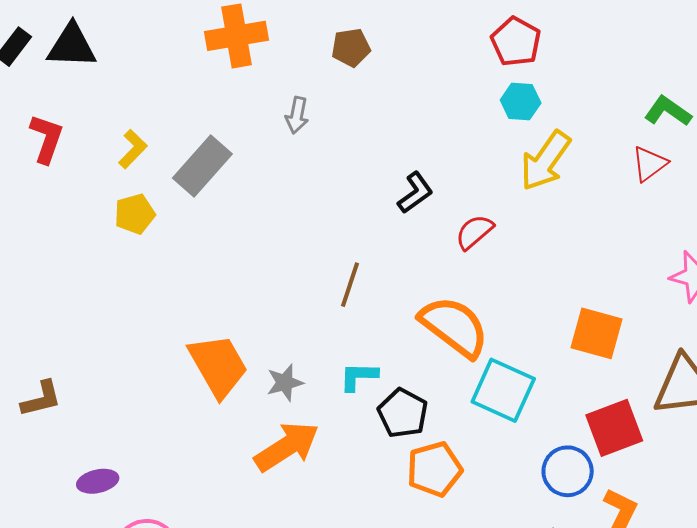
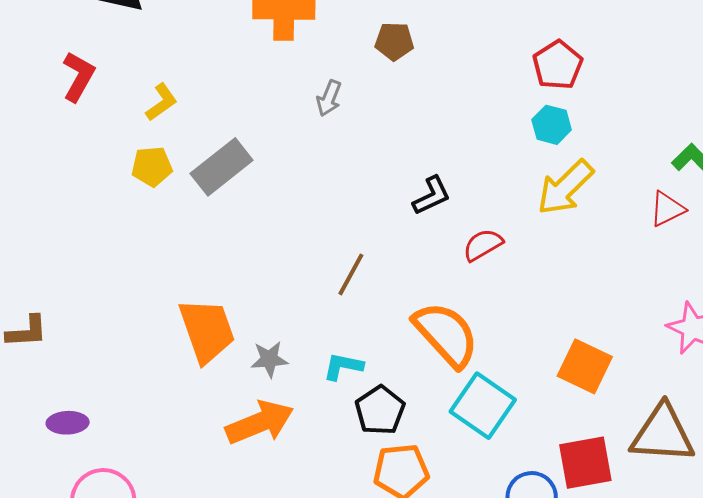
gray rectangle: (202, 166) -> (222, 167), moved

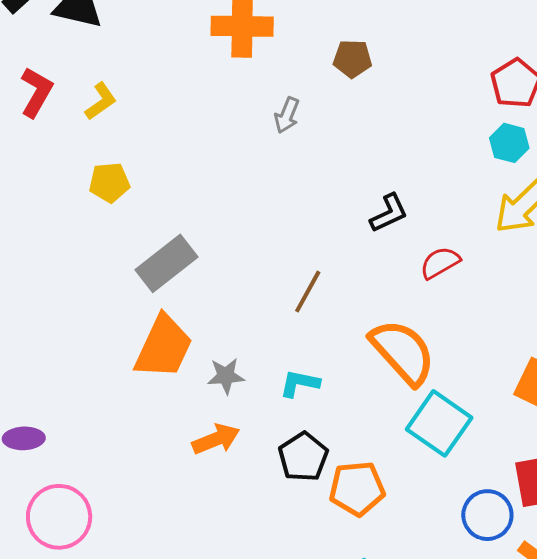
yellow L-shape: (162, 102) -> (101, 101), moved
gray rectangle: (222, 167) -> (167, 263), moved
orange trapezoid: (207, 331) -> (164, 347), turned 44
black pentagon: (380, 410) -> (303, 457), moved
orange arrow: (260, 422) -> (216, 439), size x0.7

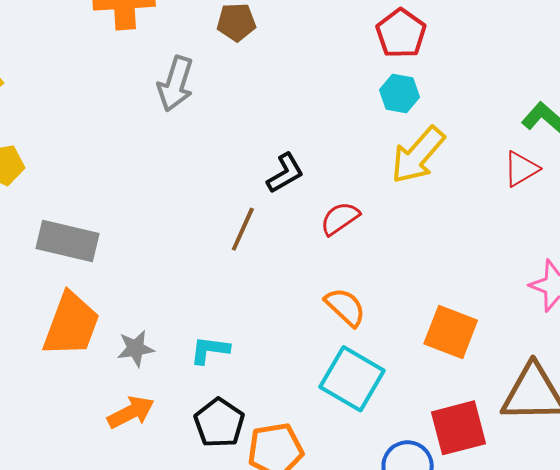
gray arrow: (287, 115) -> (176, 84), size x1.5
gray rectangle: (167, 263) -> (67, 241), turned 56
brown line: (308, 292) -> (243, 229), moved
orange semicircle: (403, 352) -> (345, 307), moved, size x0.6

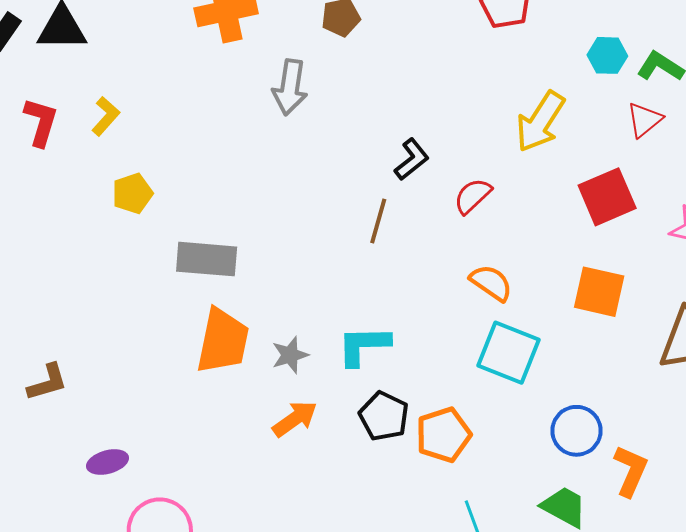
cyan hexagon: (399, 93) -> (607, 55), moved
cyan L-shape: (210, 350) -> (364, 345), size x1.4
red square: (459, 428) -> (607, 197), moved

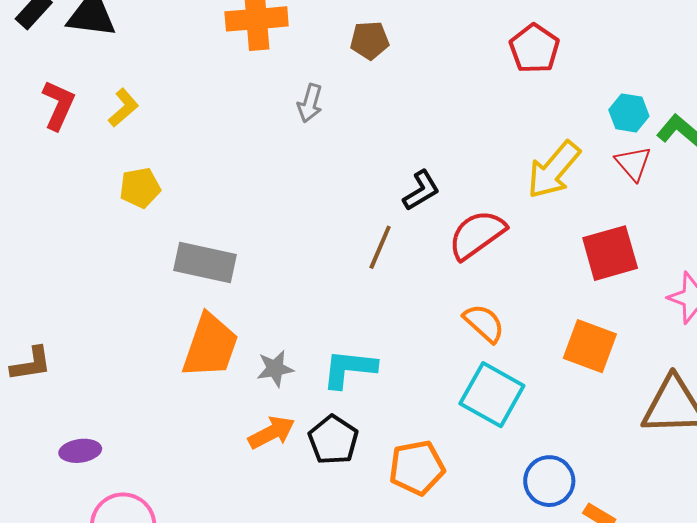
gray arrow: (290, 87) -> (310, 103), size x0.7
red triangle: (644, 120) -> (633, 163), moved, turned -39
red semicircle: (473, 196) -> (477, 235), size x1.5
black pentagon: (384, 416) -> (333, 440), moved

